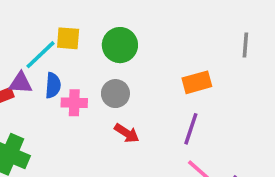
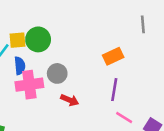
green circle: (120, 45) -> (38, 39), moved
blue semicircle: (53, 85) -> (20, 66), moved
pink cross: (74, 103) -> (29, 85), size x1.5

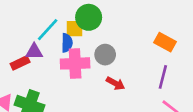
yellow square: (18, 40) -> (75, 29), moved
orange rectangle: (113, 56) -> (165, 42), turned 48

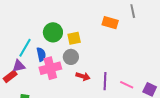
yellow square: (75, 29) -> (74, 38), moved
orange rectangle: (165, 42) -> (110, 23), moved
purple line: (163, 77) -> (105, 81), moved

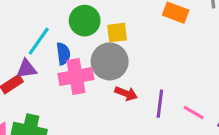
gray circle: (71, 57) -> (110, 61), size x1.5

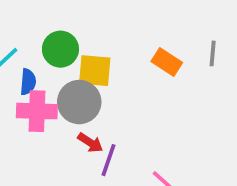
yellow square: (117, 33) -> (95, 71), size x1.4
purple line: (160, 104) -> (108, 160), moved

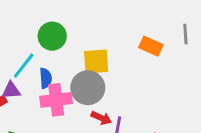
green circle: (60, 49) -> (52, 36), moved

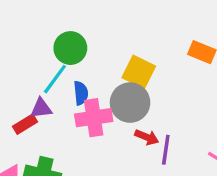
green circle: (52, 36) -> (70, 48), moved
yellow square: (96, 61) -> (139, 72), turned 32

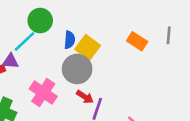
blue semicircle: (81, 93) -> (70, 40), moved
pink cross: (94, 118) -> (43, 93), moved, turned 32

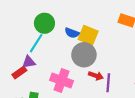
blue semicircle: (70, 40) -> (72, 33), turned 120

